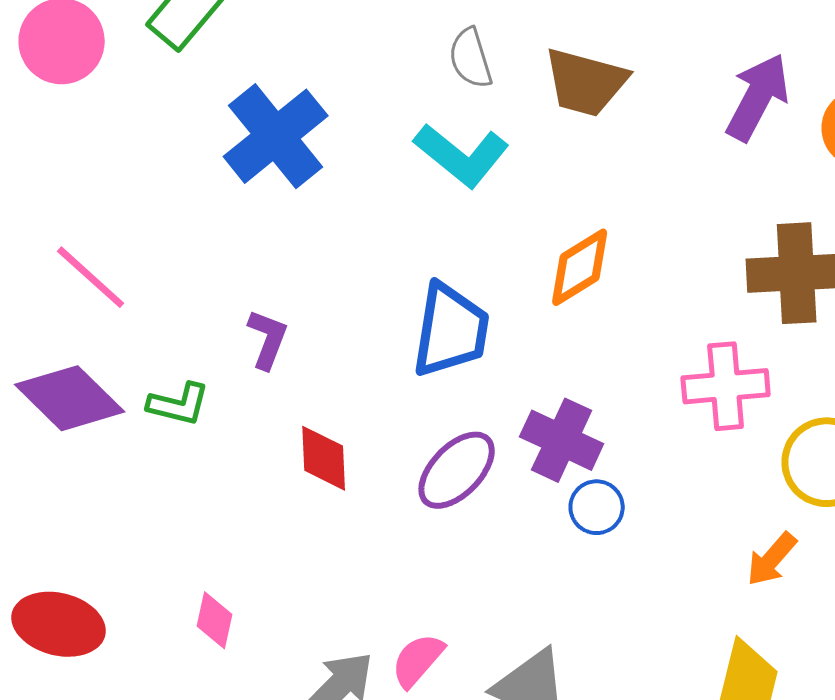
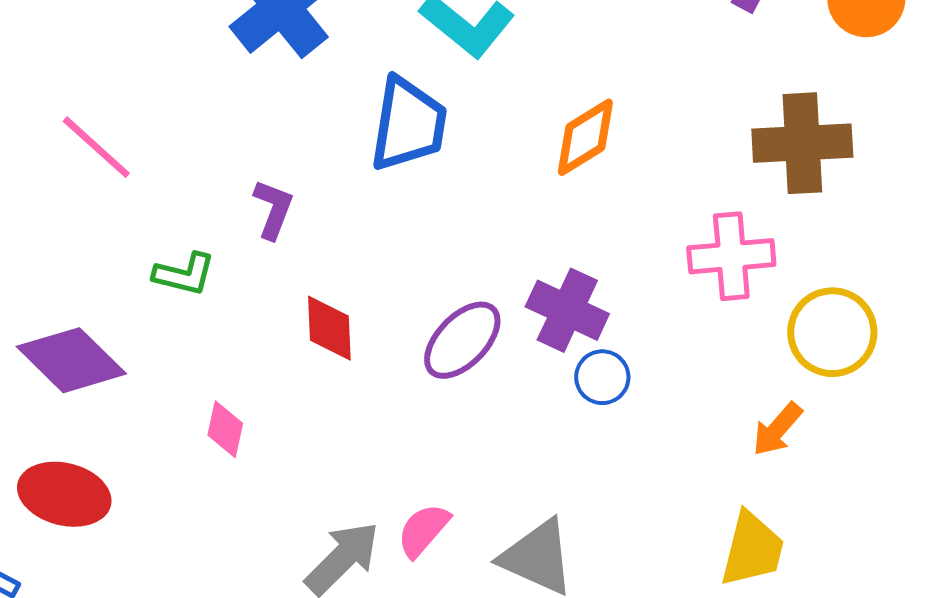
blue trapezoid: (451, 330) -> (408, 124), moved
purple diamond: (70, 398) -> (71, 360), moved
pink diamond: (215, 620) -> (225, 429), moved

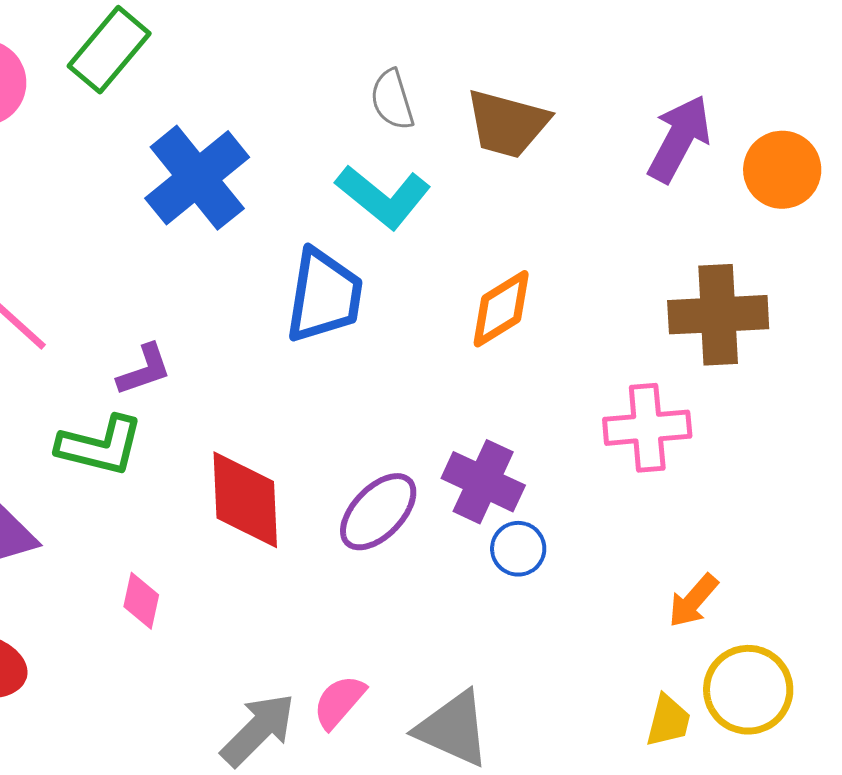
purple L-shape: (273, 209) -> (144, 370), moved, turned 50
green L-shape: (184, 274) -> (100, 446), size x1.4
red diamond: (329, 328) -> (245, 500), size x1.5
yellow circle: (832, 332) -> (748, 690), moved
yellow trapezoid: (752, 549) -> (668, 721), size x0.7

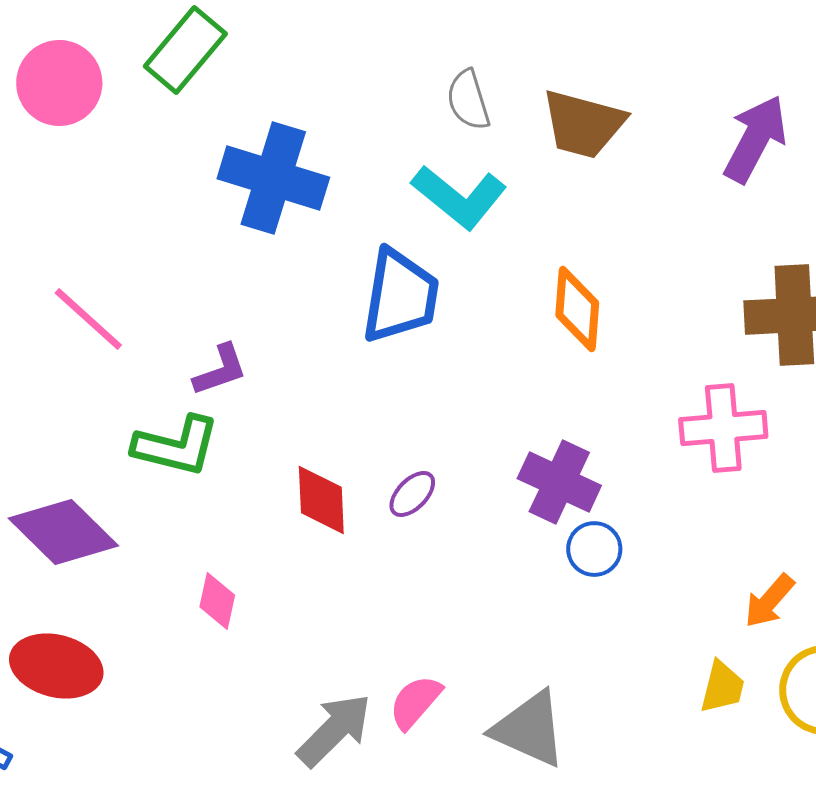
blue cross: (197, 178) -> (273, 178), turned -34
orange diamond: (501, 309) -> (577, 309), turned -54
red diamond: (245, 500) -> (321, 500), size x0.7
purple ellipse: (378, 512) -> (412, 494), moved, size x0.6
yellow trapezoid: (668, 721) -> (722, 687), moved

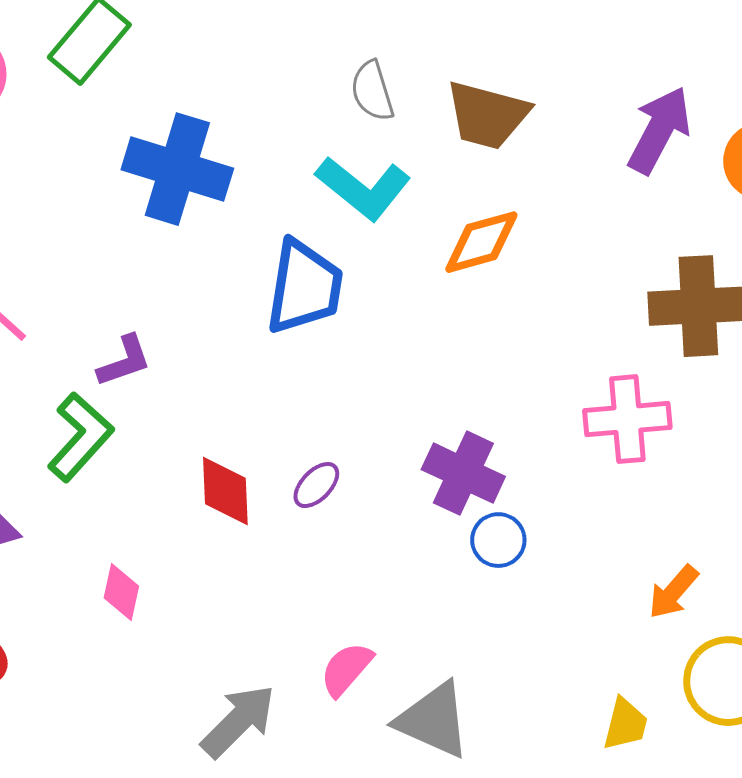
orange diamond: (577, 309) -> (481, 242), moved, turned 70
green L-shape: (176, 446) -> (80, 437), turned -62
yellow trapezoid: (722, 687) -> (625, 724), moved
pink semicircle: (415, 702) -> (346, 669), moved

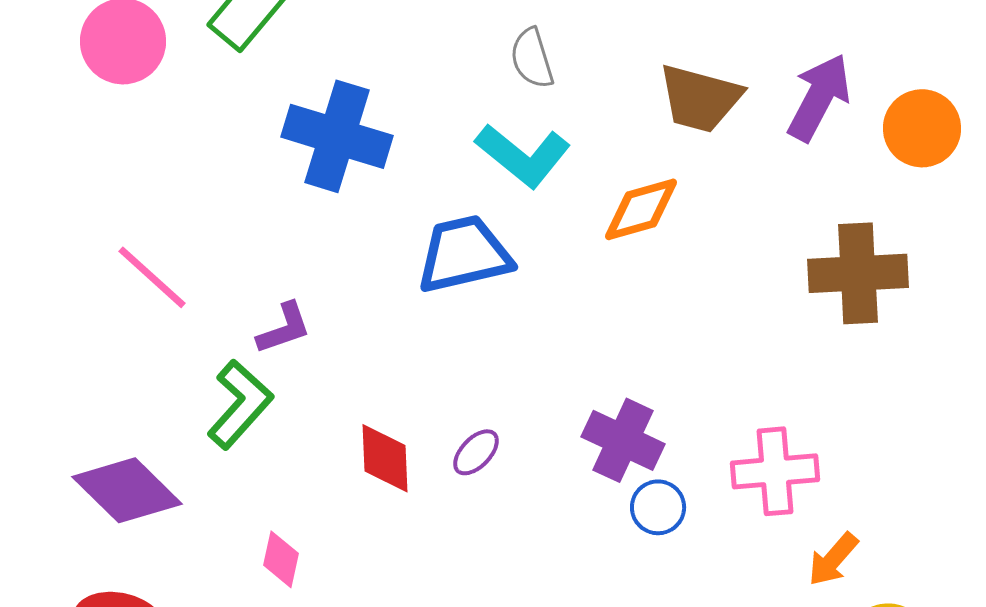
brown trapezoid: (487, 115) -> (700, 98), moved
blue trapezoid: (304, 287) -> (464, 254), turned -112
pink cross: (627, 419) -> (775, 471), moved

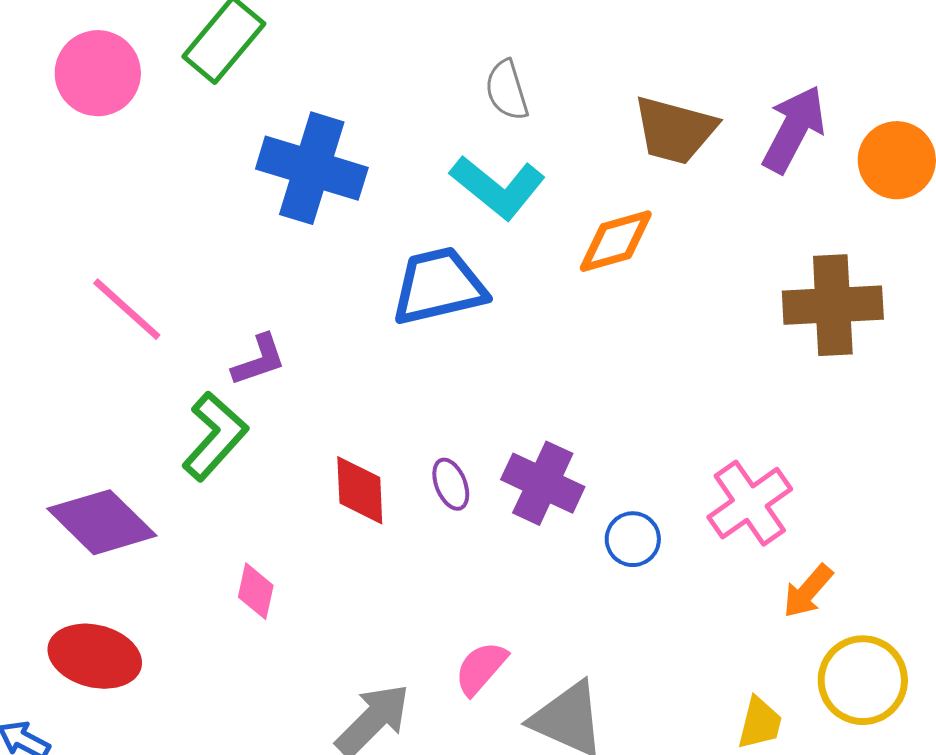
purple cross: (623, 440) -> (543, 483), moved
purple ellipse: (476, 452) -> (451, 484), turned -66
pink cross: (775, 471) -> (750, 503), turned -30

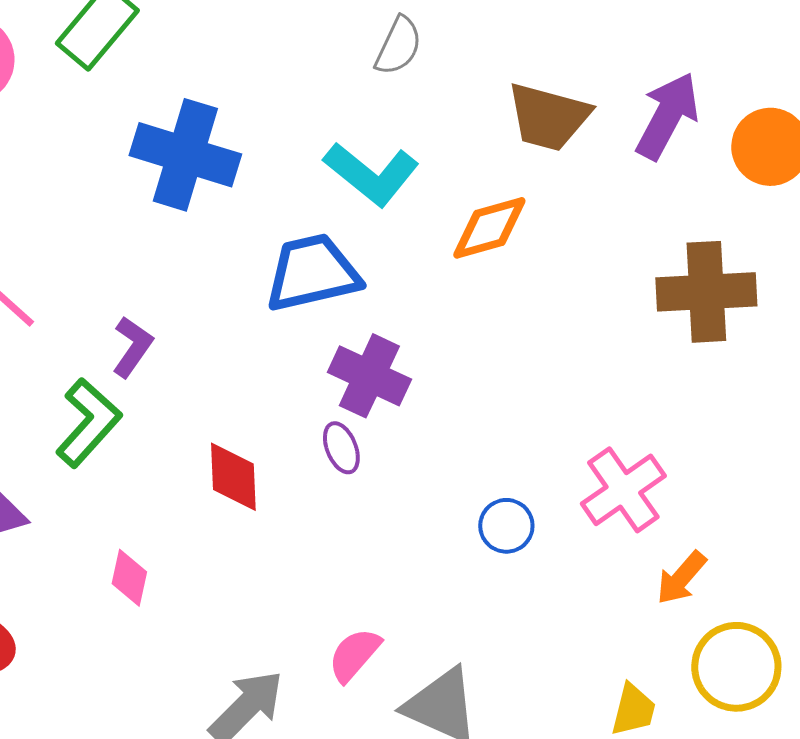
gray semicircle: (507, 90) -> (398, 46), moved, turned -138
purple L-shape: (259, 360) -> (132, 347), turned -36
purple cross: (543, 483) -> (369, 376), moved
purple ellipse: (451, 484) -> (341, 448), moved

